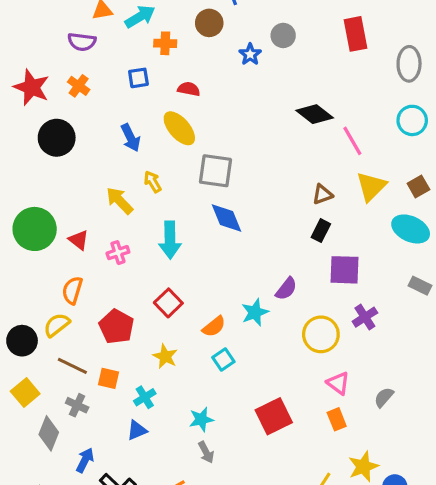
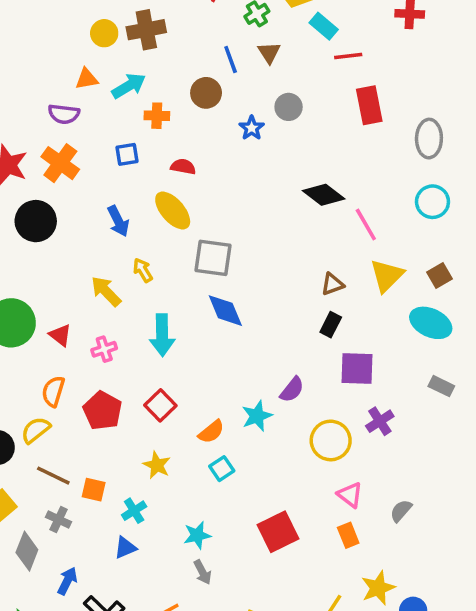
orange cross: (79, 86) -> (60, 163), size x1.5
red pentagon: (116, 327) -> (102, 411), moved

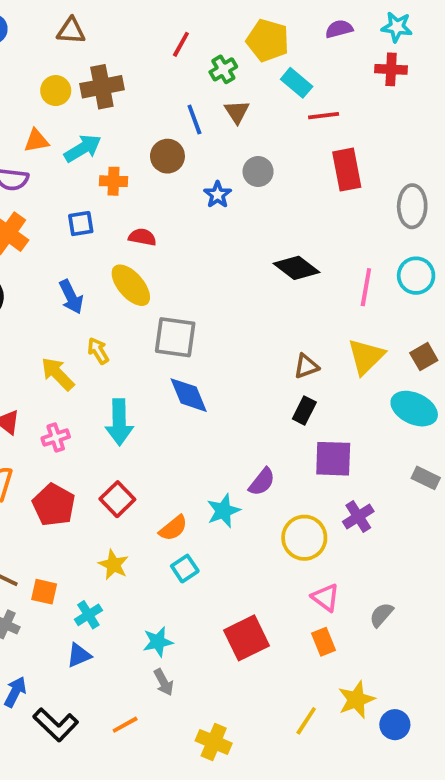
pink line: (366, 225) -> (366, 287), moved, turned 40

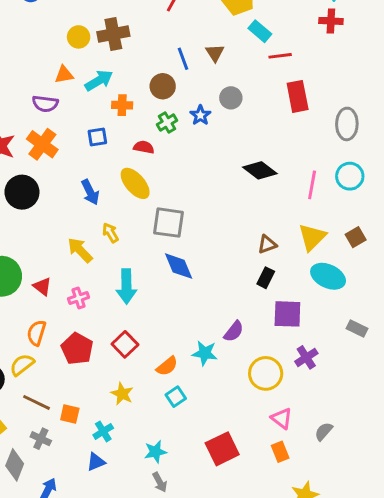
green cross: (223, 69) -> (167, 123), moved
cyan ellipse: (414, 409) -> (328, 276), moved
cyan star: (223, 511) -> (205, 353), turned 30

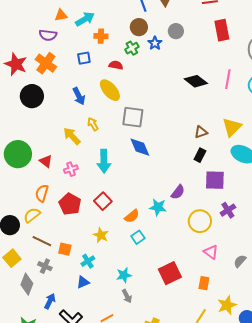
brown circle: (163, 86) -> (139, 27), moved
pink line: (312, 185) -> (228, 79), moved
orange rectangle: (280, 452) -> (204, 283), moved, turned 32

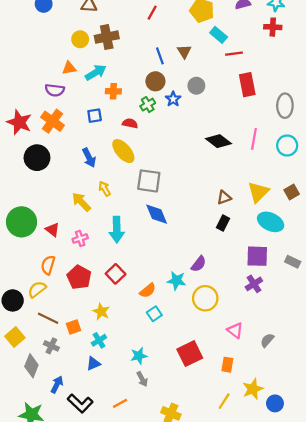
purple square: (215, 180) -> (257, 256), moved
yellow circle: (200, 221) -> (205, 298), moved
yellow star: (101, 235) -> (101, 312), moved
orange square: (65, 249) -> (74, 327), turned -32

